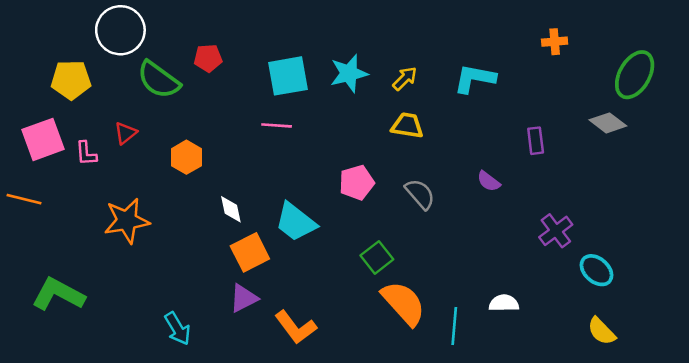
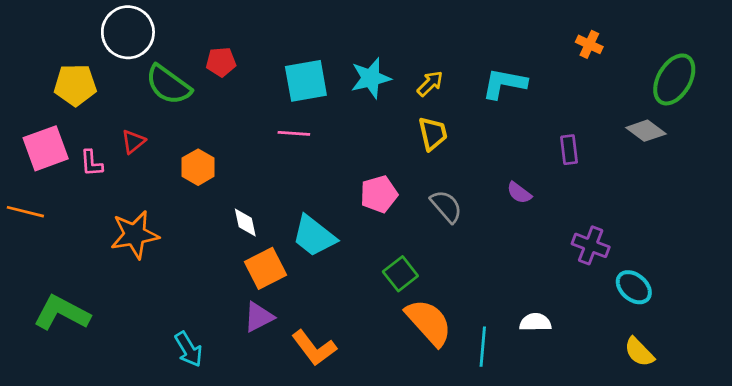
orange cross: (555, 42) -> (589, 44), turned 30
yellow trapezoid: (407, 125) -> (433, 133), turned 68
purple cross: (556, 231) -> (591, 245), turned -32

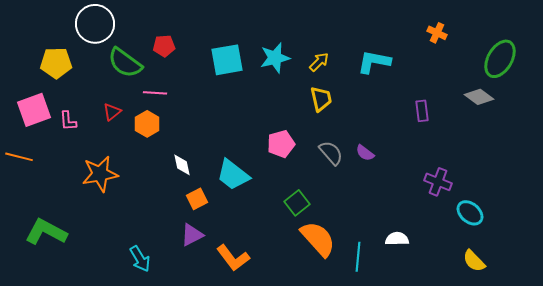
pink line: (294, 133) -> (155, 93), moved
red triangle: (133, 142) -> (112, 112), moved
purple semicircle: (519, 193) -> (365, 153), moved
orange square: (265, 268) -> (197, 199), size x0.7

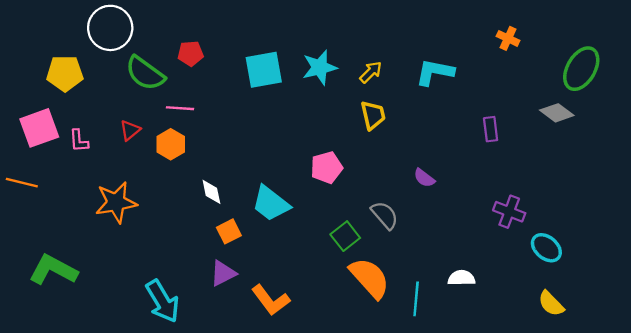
gray semicircle: (331, 153) -> (385, 215), moved
cyan arrow: (140, 259) -> (163, 301), size x1.4

